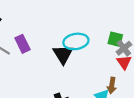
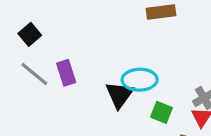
green square: (115, 39) -> (161, 112), moved

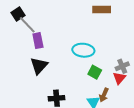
gray line: (34, 74) -> (27, 25), moved
black triangle: (119, 95) -> (39, 66), moved

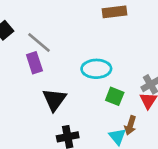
gray line: (27, 25) -> (39, 43), moved
black triangle: (39, 66) -> (54, 100), moved

